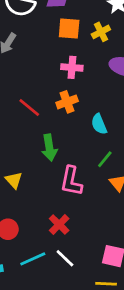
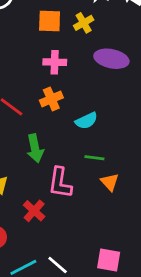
cyan semicircle: (99, 124) -> (86, 121), turned -90
green line: (105, 159) -> (94, 158), turned 60
red cross: (59, 225) -> (34, 211), moved

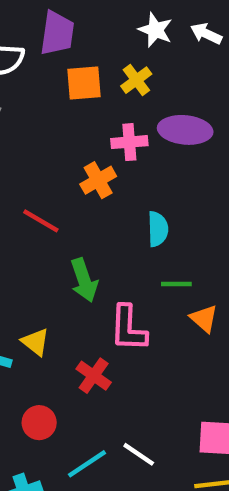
pink cross: (55, 62) -> (129, 142), moved
orange cross: (51, 99) -> (98, 180), moved
cyan semicircle: (86, 121) -> (158, 229), turned -60

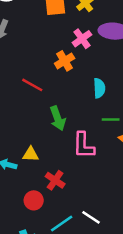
pink cross: (129, 142) -> (82, 39), turned -30
yellow triangle: (35, 342) -> (31, 154), turned -35
red cross: (94, 376) -> (55, 180), moved

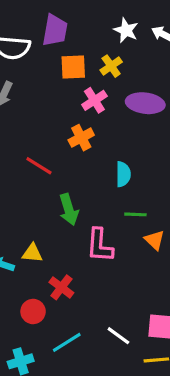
pink cross: (82, 39) -> (94, 100), moved
white line: (91, 217) -> (118, 336), moved

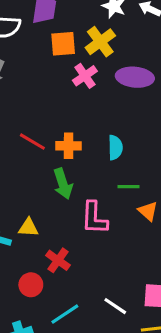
yellow cross: (111, 66) -> (100, 42), size x1.4
orange cross: (81, 138) -> (69, 146), moved, turned 30

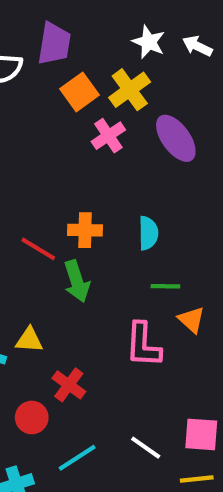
orange square: (63, 44) -> (79, 92), turned -32
purple ellipse: (135, 77) -> (176, 138), turned 48
red line: (32, 142) -> (38, 249), moved
pink L-shape: (94, 218) -> (143, 345), moved

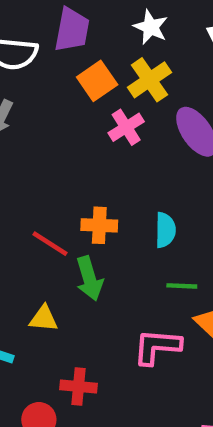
white star: (149, 42) -> (151, 27), moved
yellow triangle: (29, 340) -> (44, 319), moved
pink L-shape: (143, 345) -> (157, 347), turned 90
red cross: (69, 385) -> (78, 386), turned -32

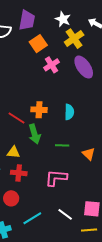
yellow cross: (150, 80) -> (74, 39), moved
green line: (182, 286) -> (62, 145), moved
pink L-shape: (157, 347) -> (56, 178), moved
red cross: (78, 386) -> (19, 173), moved

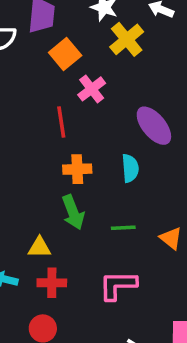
purple ellipse: (84, 67) -> (154, 126), moved
red line: (17, 118) -> (61, 122), moved, turned 54

